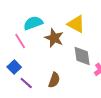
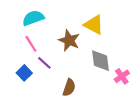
cyan semicircle: (33, 23) -> (33, 18), moved
purple line: (26, 83) -> (44, 63), moved

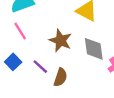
brown star: (69, 40) -> (60, 41), moved
purple line: (44, 63) -> (40, 67), moved

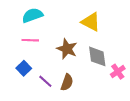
pink line: (20, 31) -> (30, 40), turned -56
purple line: (40, 67) -> (45, 81), moved

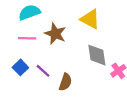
brown star: (67, 49) -> (55, 34), moved
purple line: (45, 81) -> (43, 71), moved

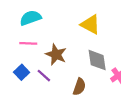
brown star: (55, 34) -> (56, 55), moved
brown semicircle: (65, 82) -> (79, 87), moved

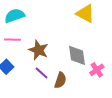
yellow triangle: (90, 25) -> (85, 14), moved
purple line: (44, 76) -> (42, 73), moved

